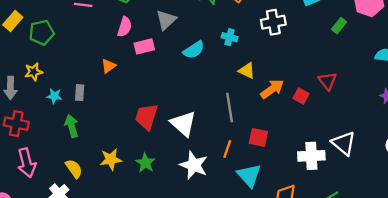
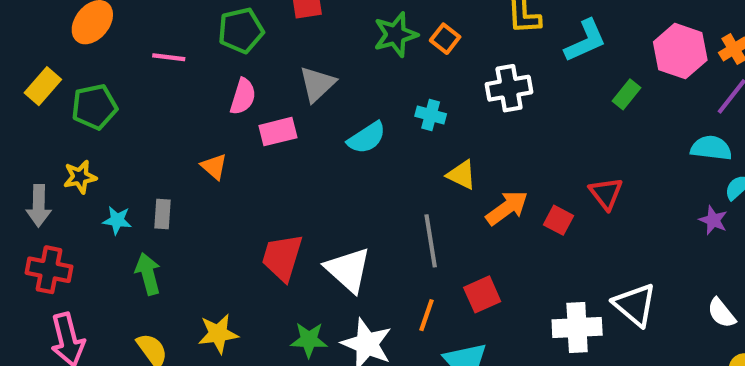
orange triangle: (108, 66) -> (214, 167), turned -42
red square: (258, 137) -> (482, 294), turned -36
green star: (145, 163) -> (309, 340), moved, turned -30

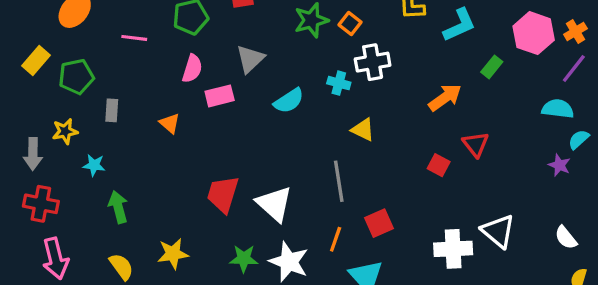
white cross: (509, 88) -> (373, 62), moved
orange arrow: (507, 208) -> (445, 98), moved
gray rectangle: (162, 214) -> (112, 110), moved

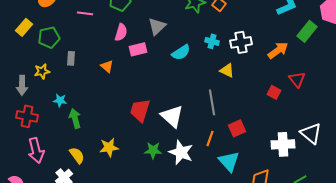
white cross: (373, 62) -> (241, 42), moved
green rectangle: (492, 67) -> (307, 31), size x1.5
cyan star: (94, 165) -> (60, 100), moved

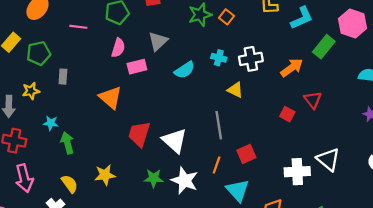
orange triangle: (107, 66) -> (110, 98), moved, size x1.6

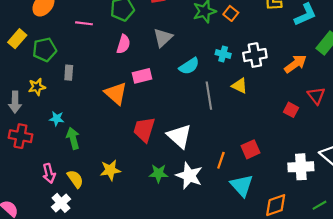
pink rectangle: (137, 67) -> (142, 76), moved
gray line: (219, 125) -> (209, 96), moved
pink arrow: (24, 178) -> (49, 173), moved, size x0.7

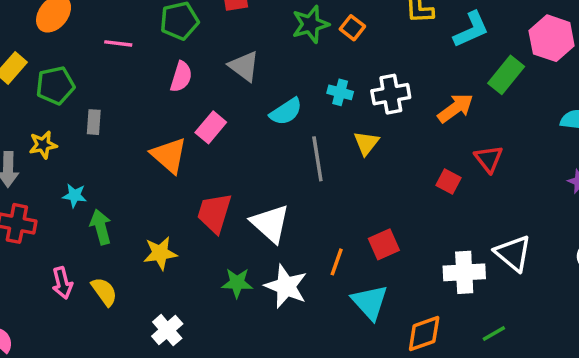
gray triangle: (163, 38) -> (244, 66), turned -40
pink rectangle: (142, 76) -> (211, 127), turned -36
yellow triangle: (240, 86) -> (366, 143), turned 42
yellow star: (110, 170) -> (160, 253), moved
white cross: (61, 203) -> (167, 330), moved

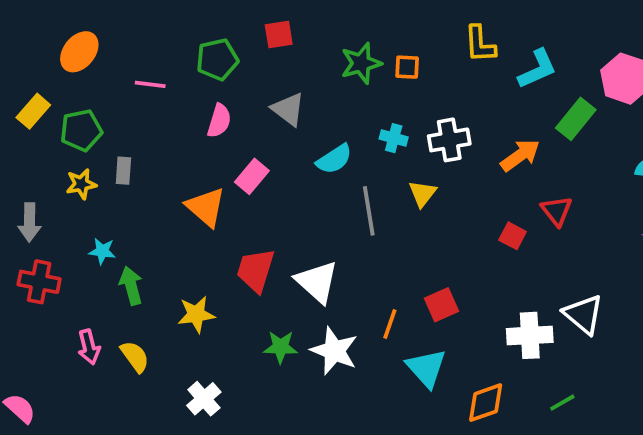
orange square: (352, 28) -> (407, 67), turned -35
yellow star: (43, 145) -> (81, 184), moved

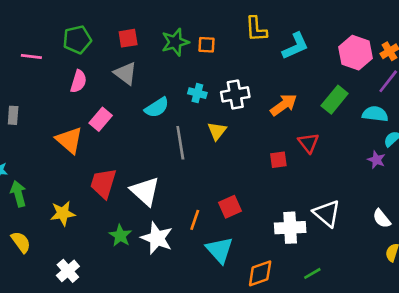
red square: (279, 35) -> (128, 38), moved
green rectangle: (576, 119) -> (335, 100), moved
red square: (513, 236) -> (278, 160), turned -36
green star: (281, 347) -> (120, 236), turned 30

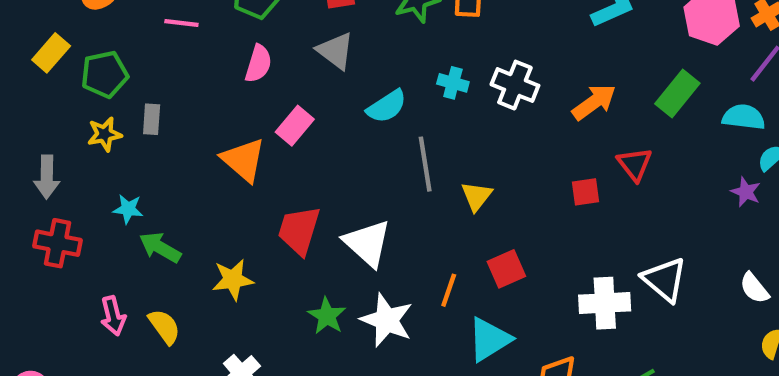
white cross: (235, 94) -> (515, 85), turned 32
yellow triangle: (217, 131) -> (476, 196), moved
green arrow: (18, 194) -> (160, 247), turned -45
cyan triangle: (220, 250) -> (489, 339), turned 40

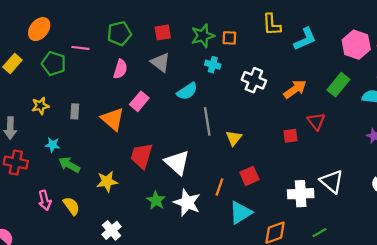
green pentagon: (105, 74) -> (54, 64), moved, turned 30
cyan cross: (453, 83) -> (213, 65), moved
gray rectangle: (152, 119) -> (75, 111), moved

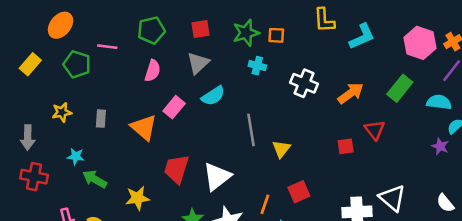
gray triangle: (160, 62) -> (198, 63), turned 40
cyan semicircle: (187, 91) -> (213, 96), moved
white triangle: (177, 163) -> (217, 177), turned 40

